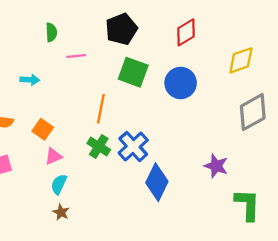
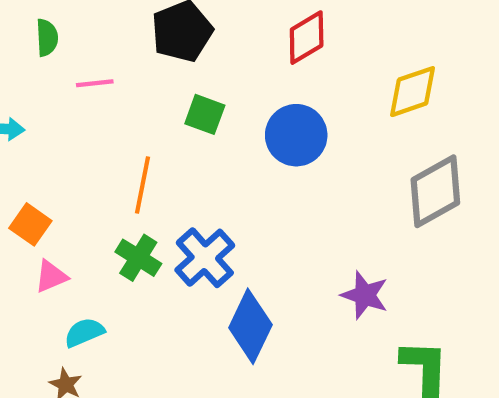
green square: (133, 72) -> (205, 114), size x0.7
cyan semicircle: (59, 184) -> (84, 332), moved, turned 42

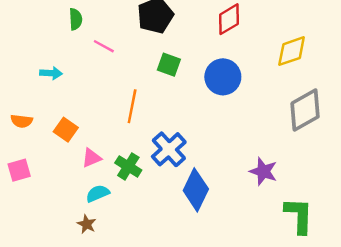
pink line: (95, 83) -> (104, 46), turned 35
green cross: (138, 258) -> (128, 166), moved
pink triangle: (51, 276) -> (92, 158), moved

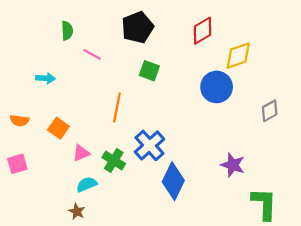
yellow diamond: (292, 51) -> (238, 56), moved
blue circle: (223, 77) -> (217, 87), moved
gray diamond: (305, 110) -> (270, 111), size x0.6

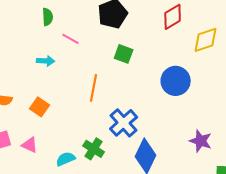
cyan arrow: (45, 78) -> (46, 61), moved
blue circle: (217, 87) -> (176, 81), moved
pink triangle: (81, 153) -> (30, 145), moved, turned 48
green cross: (114, 161) -> (94, 149), moved

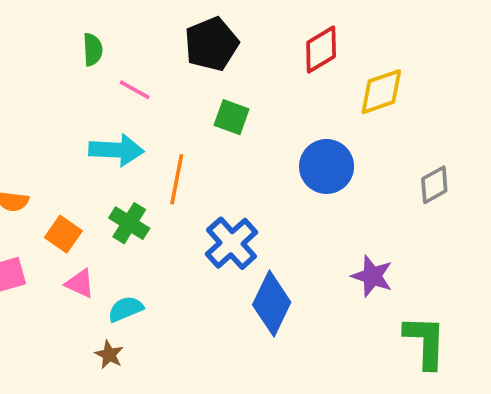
cyan arrow: (46, 61) -> (116, 150), moved, size x1.6
orange square: (40, 107) -> (63, 234), moved
pink triangle: (30, 145) -> (80, 283), moved
green cross: (94, 149) -> (129, 223), moved

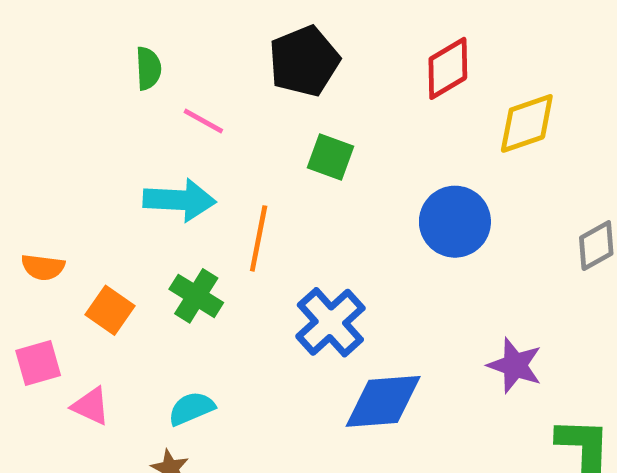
pink triangle: (80, 283) -> (91, 406), moved
blue diamond: (272, 304) -> (383, 401), turned 60

